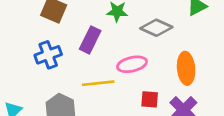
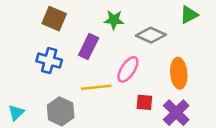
blue cross: (48, 55) -> (49, 61), turned 35
pink ellipse: (132, 64) -> (128, 69), turned -44

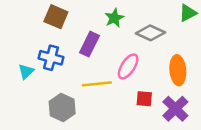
green star: (114, 20) -> (114, 18), turned -30
cyan triangle: (16, 113) -> (26, 71), moved

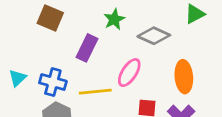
blue cross: (51, 58) -> (53, 82), moved

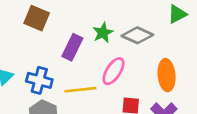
green star: (114, 19) -> (103, 33), moved

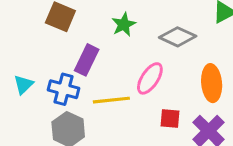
green star: (103, 33) -> (124, 24), moved
purple rectangle: (72, 47) -> (87, 60), moved

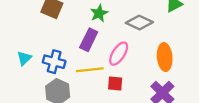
purple rectangle: (87, 60) -> (89, 40), moved
red square: (170, 119) -> (115, 84), moved

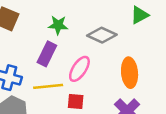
green star: (99, 13) -> (58, 25), turned 30

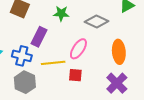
purple rectangle: (47, 54) -> (39, 37), moved

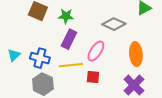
green star: (61, 13) -> (66, 16), moved
purple rectangle: (39, 37) -> (69, 39), moved

